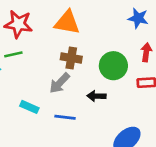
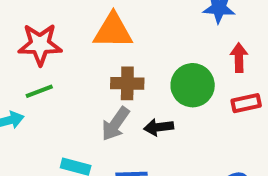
black arrow: (96, 96) -> (159, 127), moved

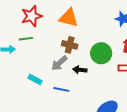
red star: (40, 44) -> (32, 16), turned -30

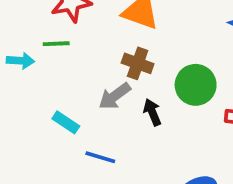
black arrow: (80, 70) -> (152, 112), turned 56
blue line: (61, 89) -> (100, 157), moved

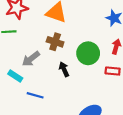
gray arrow: (115, 96) -> (31, 59), moved

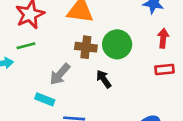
green circle: (88, 53) -> (117, 44), moved

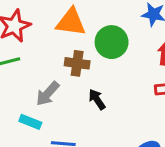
green circle: (117, 44) -> (112, 42), moved

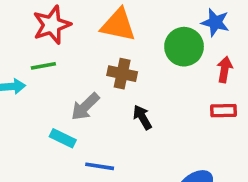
green circle: (112, 42) -> (184, 47), moved

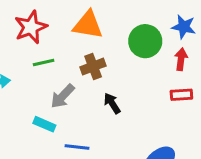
blue star: (215, 22) -> (184, 27), moved
green line: (43, 66) -> (44, 62), moved
brown cross: (122, 74) -> (93, 66), turned -30

